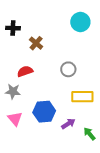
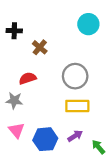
gray circle: (68, 69) -> (75, 76), size x1.5
yellow rectangle: (82, 97) -> (77, 106), moved
blue hexagon: (44, 112) -> (45, 139), moved

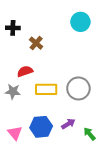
gray circle: (75, 76) -> (78, 88), moved
yellow rectangle: (77, 106) -> (46, 89), moved
pink triangle: (16, 130) -> (15, 133), moved

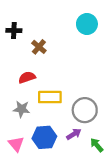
gray circle: (78, 88) -> (85, 110), moved
gray star: (13, 92) -> (21, 109), moved

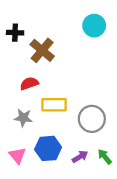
brown cross: (39, 47) -> (42, 50), size x1.5
purple arrow: (74, 134) -> (80, 157), moved

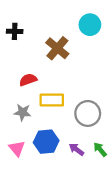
brown cross: (42, 50) -> (57, 48), moved
purple arrow: (80, 157) -> (76, 149), turned -112

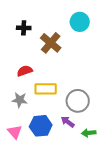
black cross: (15, 31) -> (24, 28), moved
purple arrow: (76, 149) -> (68, 122), moved
green arrow: (100, 149) -> (89, 133), turned -56

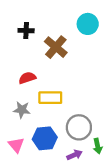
gray circle: (78, 101) -> (79, 127), moved
purple arrow: (68, 122) -> (75, 155), moved, turned 120
green arrow: (89, 133) -> (98, 146), turned -96

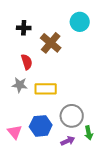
red semicircle: (27, 78) -> (27, 62), moved, turned 91
gray star: (22, 110) -> (20, 85), moved

